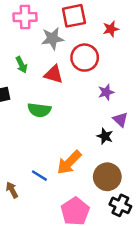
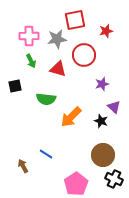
pink cross: (25, 17) -> (29, 36), moved
orange arrow: (69, 162) -> (71, 117), moved

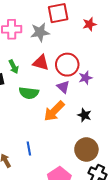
red circle: (84, 55) -> (67, 65), moved
green arrow: (31, 61) -> (14, 67), moved
purple triangle: (114, 107) -> (63, 87), moved
blue line: (46, 154) -> (29, 148), turned 48

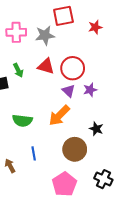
purple star: (85, 78) -> (90, 90), moved
green semicircle: (29, 93) -> (22, 121), moved
black star: (84, 115) -> (96, 129), moved
brown circle: (86, 150) -> (75, 149), moved

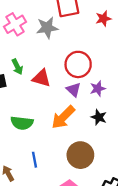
pink cross: (16, 32) -> (15, 24), turned -30
red triangle: (46, 66) -> (41, 78), moved
black star: (96, 129) -> (99, 117), moved

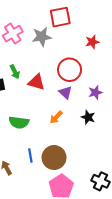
red star: (103, 19) -> (92, 42), moved
purple star: (98, 89) -> (95, 92), moved
orange arrow: (63, 117) -> (56, 117), size x0.6
brown circle: (80, 155) -> (54, 158), moved

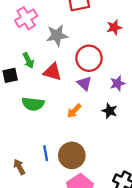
gray star: (42, 37) -> (57, 35), moved
green semicircle: (19, 122) -> (33, 104), moved

